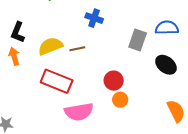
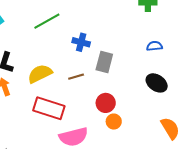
blue semicircle: (167, 28) -> (154, 46), size x0.7
gray rectangle: (138, 40) -> (104, 62), moved
brown line: (77, 49) -> (76, 77), moved

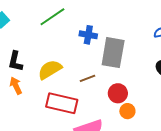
gray rectangle: (104, 62) -> (113, 53), size x1.4
brown line: (76, 77) -> (87, 78), moved

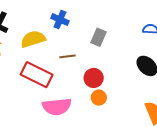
blue cross: (88, 35) -> (60, 20), moved
gray rectangle: (113, 53) -> (98, 37), size x0.6

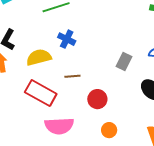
gray rectangle: (98, 37) -> (124, 62), moved
orange circle: (99, 98) -> (109, 130), moved

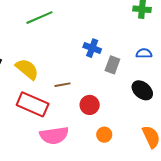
blue cross: (67, 39) -> (92, 48), moved
yellow semicircle: (39, 57) -> (27, 69), turned 60

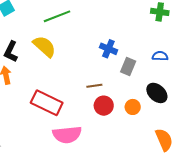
yellow semicircle: (27, 69) -> (44, 46), moved
brown line: (62, 85) -> (94, 86), moved
orange circle: (104, 135) -> (133, 107), moved

